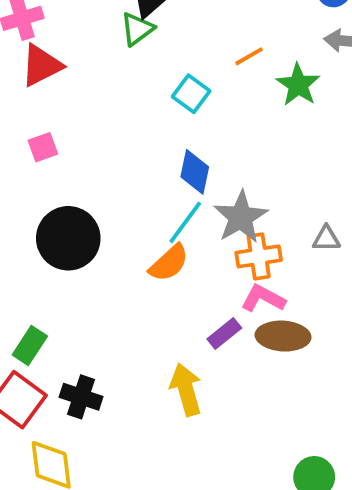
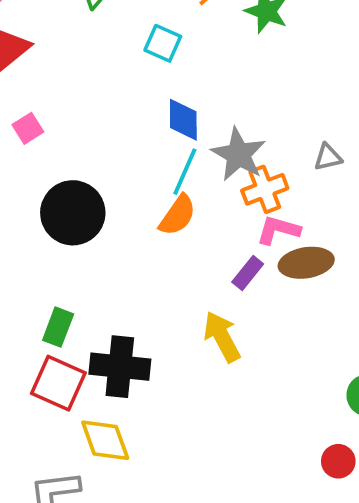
black cross: (81, 397) -> (120, 367), size x1.4

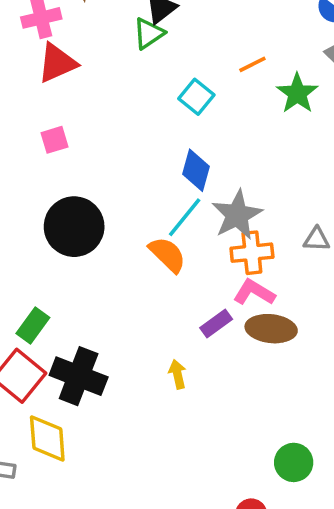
orange semicircle: (178, 215) -> (167, 255), turned -96
yellow arrow: (222, 337) -> (177, 374), size x0.6

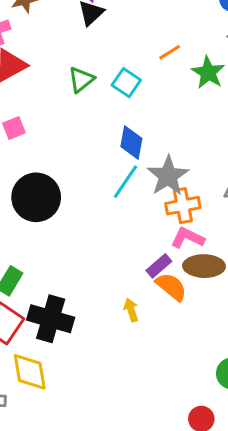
green triangle: (149, 33) -> (81, 80), moved
orange semicircle: (167, 255) -> (171, 287), moved

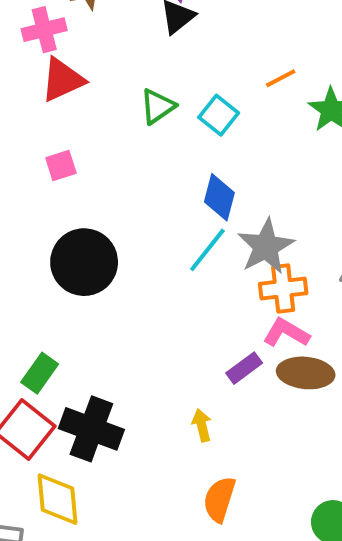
orange semicircle: (171, 287) -> (219, 499), moved, turned -116

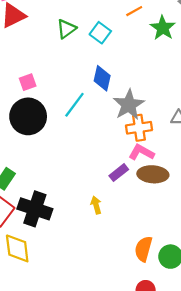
pink square: (61, 166) -> (28, 82), moved
cyan line: (207, 250) -> (74, 105), moved
orange semicircle: (219, 499) -> (143, 249), moved

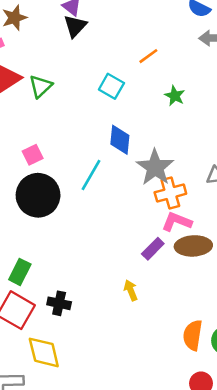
green star: (163, 28) -> (175, 96), moved, size x0.7
green triangle: (66, 29) -> (41, 86), moved
black cross: (35, 209) -> (59, 303), size x0.6

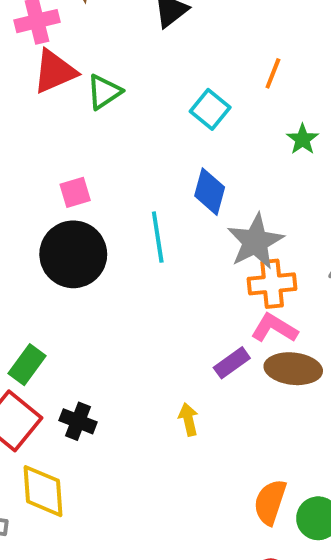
orange line: (148, 56) -> (273, 73), turned -42
cyan line: (91, 175) -> (158, 237), turned -48

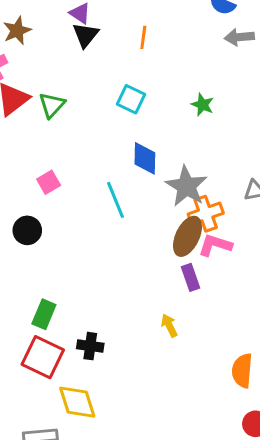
orange line: (273, 73) -> (143, 37), moved
black circle: (73, 254) -> (27, 230), moved, size x0.6
purple rectangle: (232, 363) -> (191, 277), turned -60
brown ellipse: (293, 369) -> (187, 236), moved, turned -57

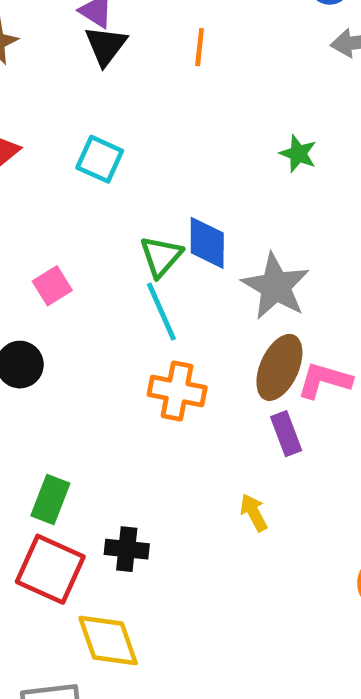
cyan square: (131, 99) -> (100, 159), moved
green triangle: (52, 105) -> (161, 256), moved
orange cross: (206, 214) -> (177, 391), moved, turned 32

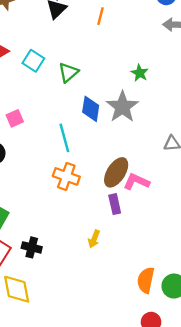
cyan square: (100, 159) -> (33, 61), moved
green triangle: (161, 256) -> (68, 72), moved
gray star: (276, 286) -> (122, 107), moved
yellow arrow: (254, 513) -> (94, 239), turned -138

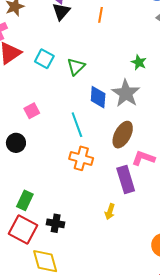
brown ellipse: (116, 172) -> (123, 135), moved
purple rectangle: (115, 204) -> (126, 179), size x1.5

